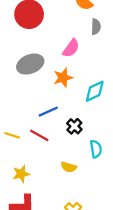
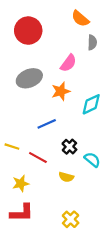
black cross: (74, 126) -> (69, 147), moved
red line: (39, 135) -> (38, 157), moved
cyan semicircle: (96, 149) -> (92, 160), turned -42

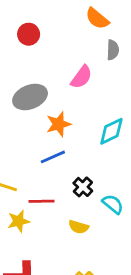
red circle: (28, 31) -> (29, 34), size x0.6
orange star: (61, 91) -> (59, 124), moved
red line: (38, 157) -> (41, 201), turned -30
yellow star: (21, 184) -> (19, 221), moved

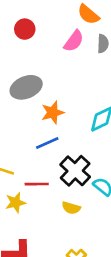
pink semicircle: (81, 77) -> (74, 41), moved
black cross: (83, 187) -> (75, 171), size x1.6

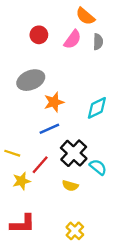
red circle: (25, 29) -> (39, 35), moved
red line: (37, 184) -> (40, 165), turned -48

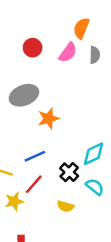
orange semicircle: (85, 16) -> (81, 28), turned 72
cyan diamond: (97, 108) -> (94, 154), moved
blue line: (49, 129) -> (35, 156), moved
black cross: (74, 153) -> (69, 172), size x0.7

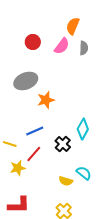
cyan diamond: (94, 154) -> (83, 129), turned -35
cyan semicircle: (95, 187) -> (84, 173), moved
yellow semicircle: (65, 206) -> (66, 181), moved

